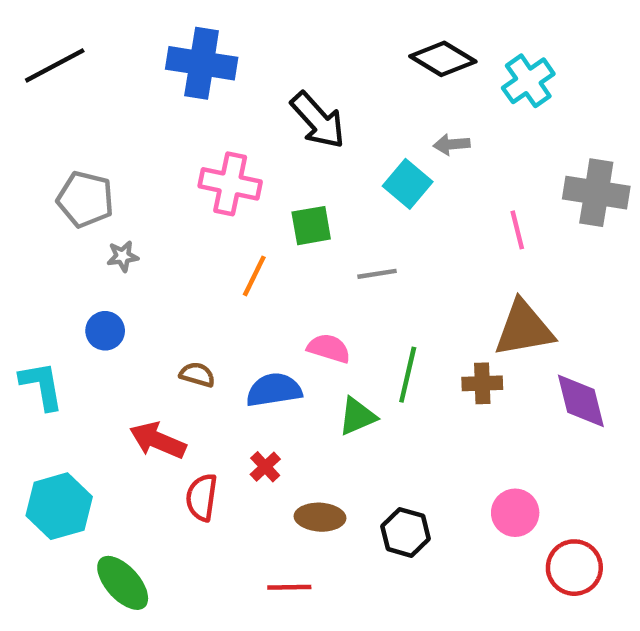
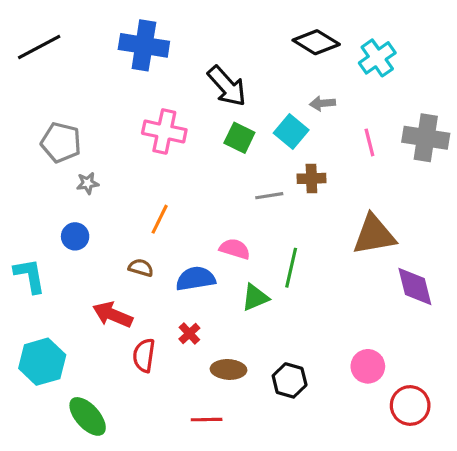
green square: (311, 226) -> (239, 138), moved, turned 36
pink line: (517, 230) -> (369, 142), moved
orange line: (254, 276) -> (160, 219), moved
brown cross: (482, 383) -> (311, 178), moved

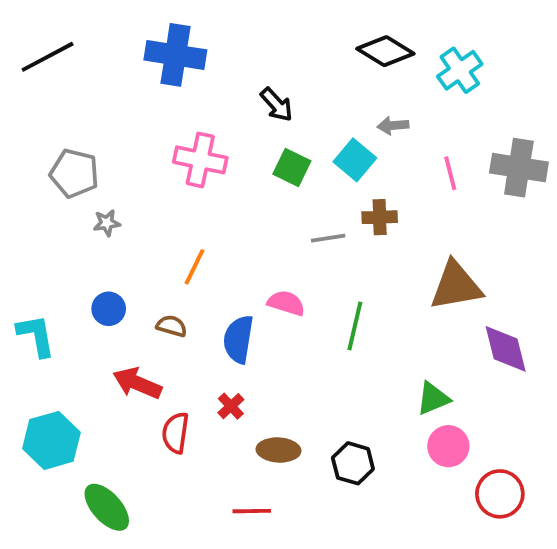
black arrow: (227, 86) -> (277, 105), size x0.7
blue circle: (75, 236) -> (109, 309), moved
blue semicircle: (196, 279) -> (238, 339), turned -72
green triangle: (255, 297) -> (433, 398), moved

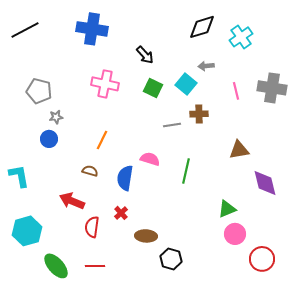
black diamond: (385, 51) -> (202, 27), turned -48
brown triangle: (456, 286) -> (239, 150), size x0.7
blue circle: (109, 309) -> (49, 139), moved
black hexagon: (353, 463) -> (171, 259), moved
red line: (252, 511) -> (95, 266), moved

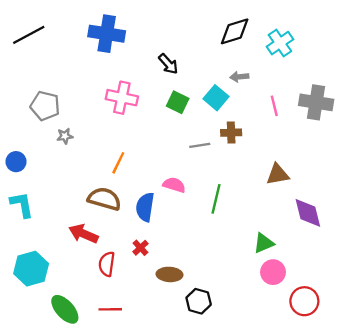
blue circle: (49, 139) -> (16, 162), moved
brown semicircle: (90, 171) -> (104, 199), size x1.8

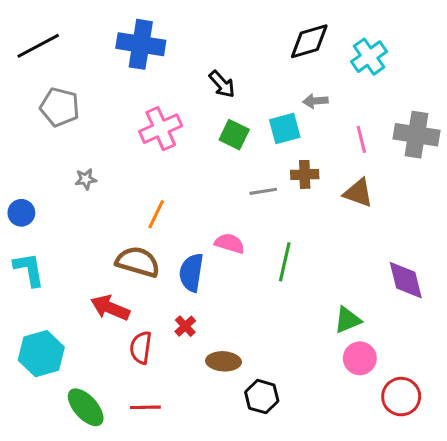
pink cross: (122, 98) -> (161, 129), turned -36
cyan square: (216, 98) -> (285, 129), turned 35
gray pentagon: (45, 106) -> (60, 107), moved
brown triangle: (278, 174) -> (358, 193), moved, turned 30

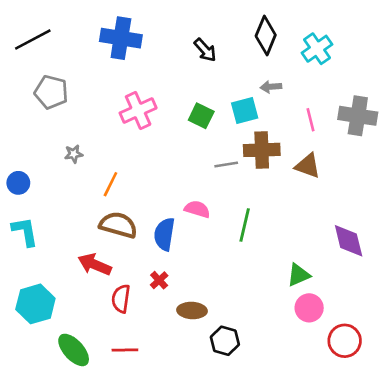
black diamond: (309, 41) -> (266, 36), turned -51
black arrow: (222, 84) -> (205, 50), moved
brown cross: (305, 174) -> (262, 150), size x1.5
orange line: (156, 214) -> (110, 184), moved

